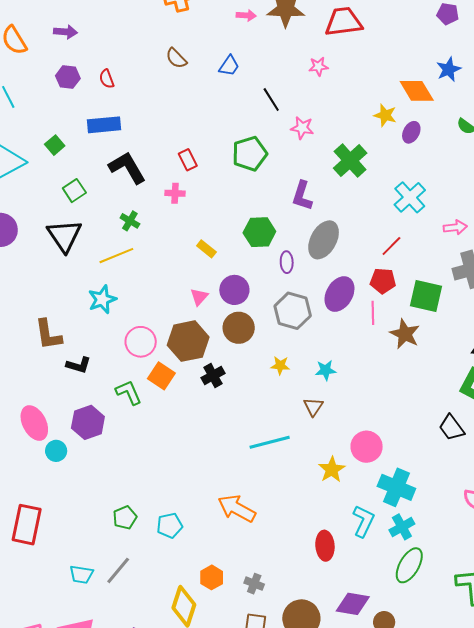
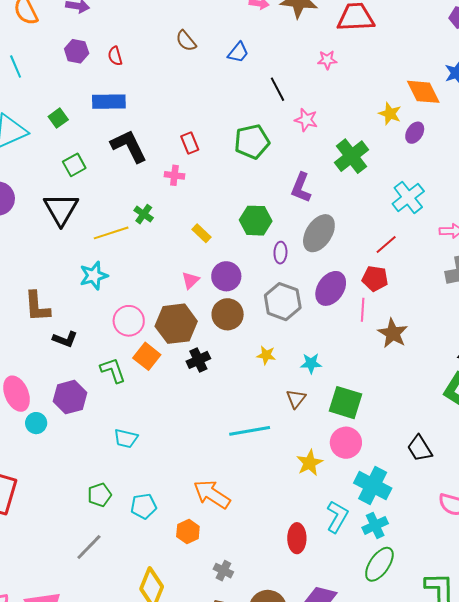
green cross: (130, 221) -> (144, 214), moved
green square: (426, 296) -> (345, 403), moved
black trapezoid: (452, 428) -> (420, 448), moved
cyan trapezoid: (81, 574) -> (126, 438), moved
orange hexagon: (212, 577) -> (188, 531), moved

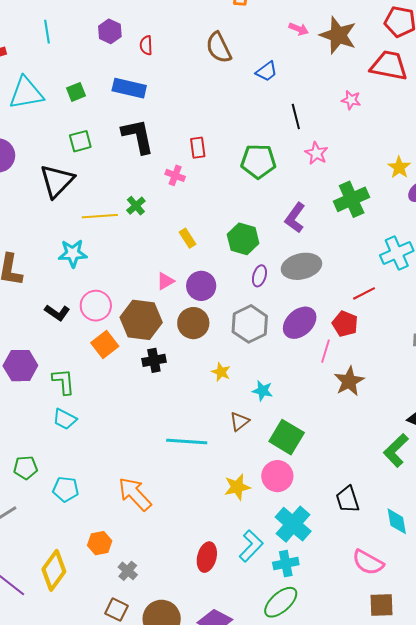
brown semicircle: (186, 41) -> (219, 48), size x1.4
gray ellipse: (319, 233) -> (301, 266), turned 30
black L-shape: (65, 339) -> (57, 313), moved
green L-shape: (113, 370) -> (64, 381), moved
orange hexagon: (188, 531) -> (100, 543), moved

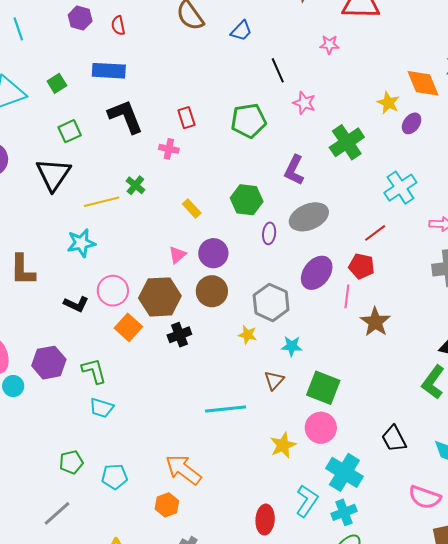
gray hexagon: (250, 324) -> (271, 302), moved
orange hexagon: (100, 543) -> (167, 505), moved

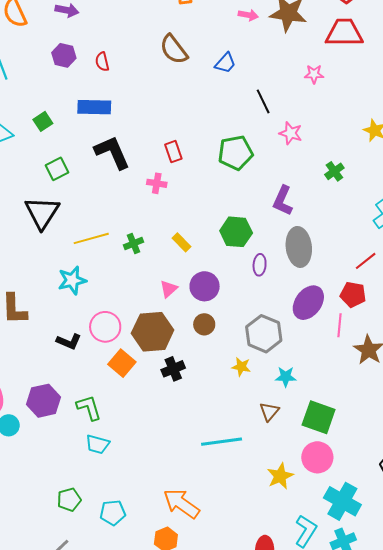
green cross: (347, 142) -> (334, 171), size x0.6
green cross: (135, 185) -> (133, 243), moved, turned 30
gray ellipse: (309, 217) -> (299, 247), turned -72
brown circle: (212, 291) -> (204, 324), size x0.7

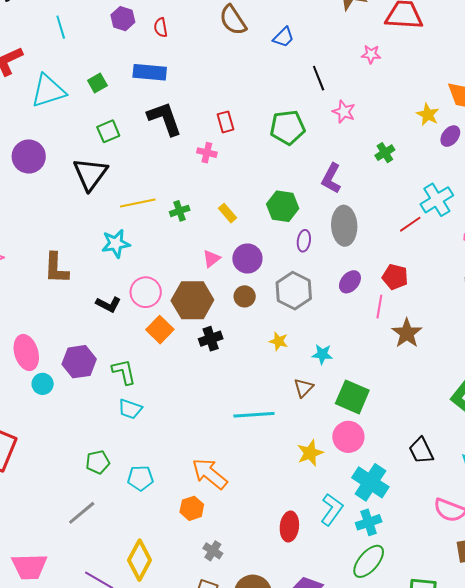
red line: (366, 261) -> (410, 224), moved
purple ellipse: (308, 303) -> (350, 282), size x0.7
gray hexagon: (264, 334) -> (294, 291), moved

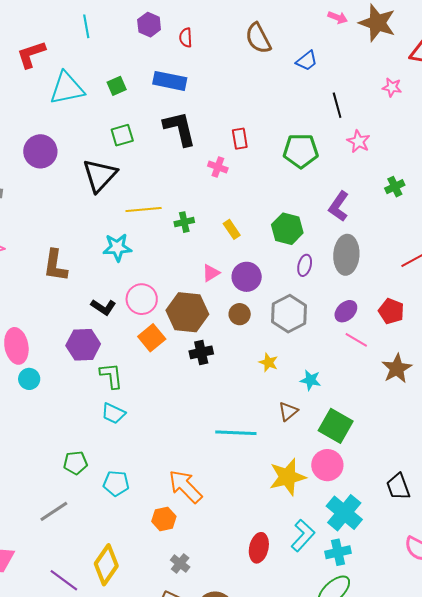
pink line: (379, 307) -> (356, 340), moved, turned -75
purple hexagon: (79, 362) -> (83, 345), moved
yellow star: (310, 453) -> (287, 477), size x1.4

